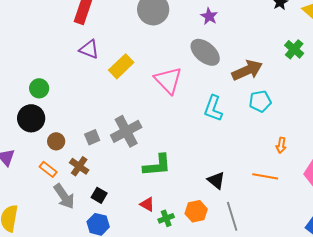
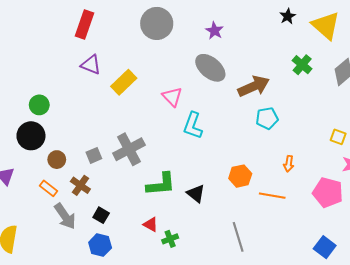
pink triangle: (168, 80) -> (172, 97), size x0.7
cyan L-shape: (213, 108) -> (193, 126), moved
black triangle: (216, 180) -> (196, 194), moved
orange hexagon: (196, 211) -> (240, 176), moved

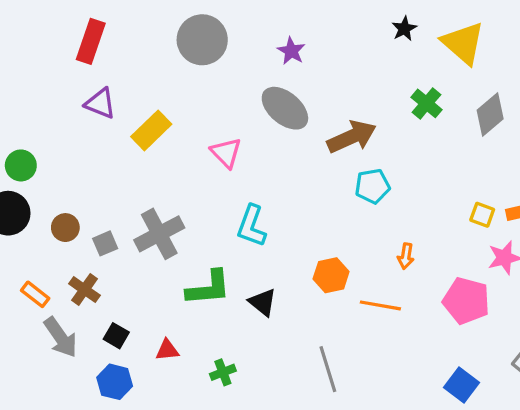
cyan L-shape: (193, 126) -> (252, 226), moved
brown circle: (57, 160) -> (65, 228), moved
red triangle: (151, 224) -> (167, 350), moved, turned -35

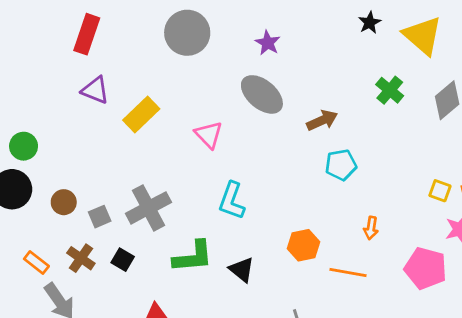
brown arrow: (352, 137) -> (322, 120), size x0.7
black square: (116, 336) -> (123, 260), moved

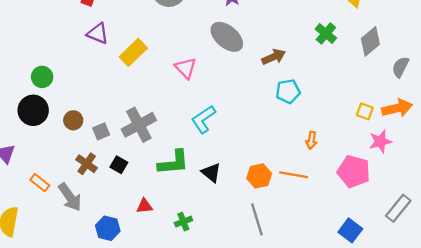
cyan L-shape: (232, 201) -> (203, 119), turned 36
orange hexagon: (304, 245) -> (259, 176), moved
orange rectangle: (36, 262) -> (40, 183), moved

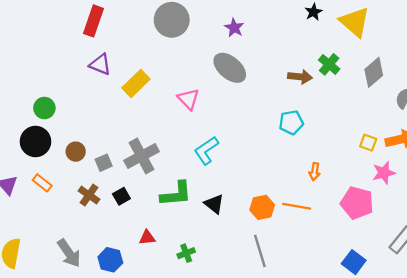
brown arrow: (274, 57) -> (300, 77), moved, turned 30
black square: (119, 165) -> (121, 196), turned 30
orange rectangle: (40, 183) -> (42, 183), moved
gray arrow: (70, 197) -> (69, 253), moved

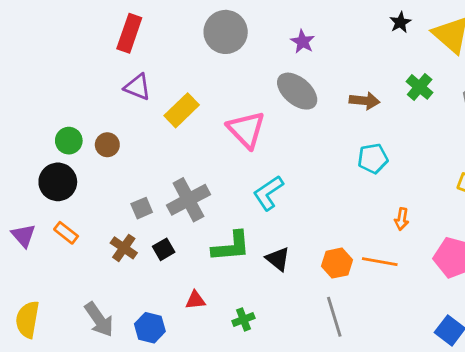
brown arrow: (300, 77) -> (365, 101), moved
pink triangle: (188, 99) -> (246, 130), size x1.4
brown circle: (76, 152) -> (107, 145), moved

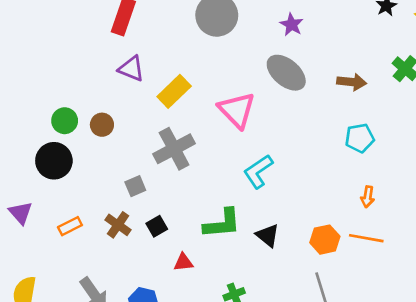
gray cross: (188, 200) -> (174, 149), moved
orange arrow: (402, 219) -> (368, 197), moved
orange rectangle: (66, 233) -> (70, 226), moved, turned -65
red triangle: (195, 300) -> (183, 262), moved

